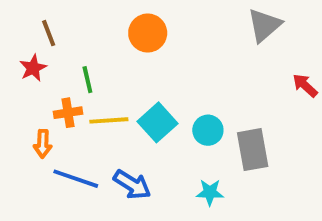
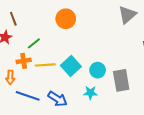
green line: (87, 80) -> (34, 43), turned 64
cyan star: (210, 192) -> (90, 93), moved

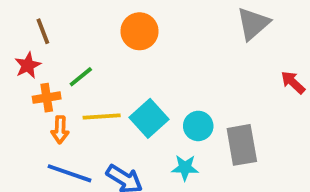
orange cross: (24, 61) -> (47, 98), moved
orange arrow: (10, 77) -> (60, 130), moved

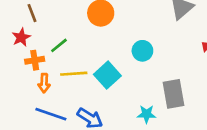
cyan circle: (198, 126) -> (142, 51), moved
cyan star: (185, 168) -> (146, 114), moved

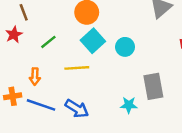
orange cross: (35, 60) -> (13, 96), moved
yellow line: (74, 74) -> (77, 68), moved
cyan square: (107, 75) -> (93, 41), moved

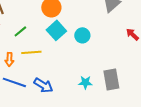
yellow line: (77, 68) -> (31, 52), moved
gray rectangle: (153, 86) -> (111, 79), moved

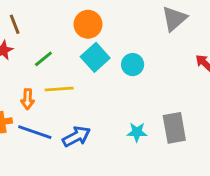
blue arrow: (43, 85) -> (76, 136), turned -60

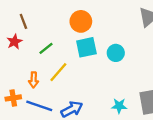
cyan square: (95, 57) -> (86, 47), turned 30
yellow line: (59, 89) -> (58, 72), turned -45

